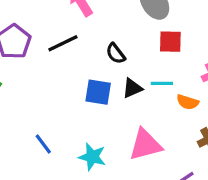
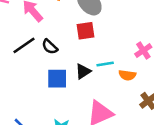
red square: (170, 42) -> (86, 31), moved
black semicircle: (116, 53) -> (50, 47), moved

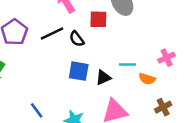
red square: (86, 31) -> (98, 19), moved
black triangle: (83, 71) -> (103, 78), moved

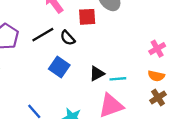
cyan line: (127, 64) -> (118, 79), moved
blue square: (79, 71) -> (59, 67), moved, turned 30
orange semicircle: (147, 79) -> (156, 76), moved

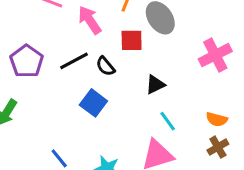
pink cross: (157, 49) -> (215, 55), moved, size x1.5
black triangle: (97, 74) -> (155, 84), moved
cyan line: (118, 79) -> (168, 121), turned 56

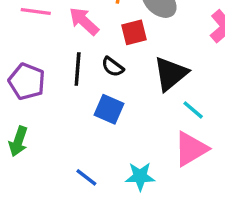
black line: (74, 61) -> (78, 69), turned -44
black triangle: (155, 84) -> (171, 74), size x1.6

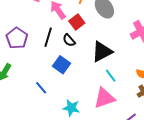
red square: (134, 32) -> (77, 22), moved, turned -35
blue line: (86, 177) -> (41, 88), moved

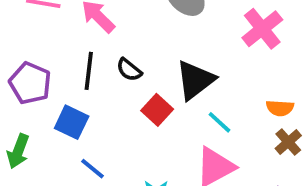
red square: (77, 22) -> (157, 110), moved
blue square: (61, 65) -> (72, 122), moved

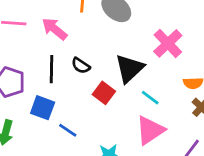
pink cross: (262, 29) -> (168, 43), moved
blue line: (92, 169) -> (68, 130), moved

